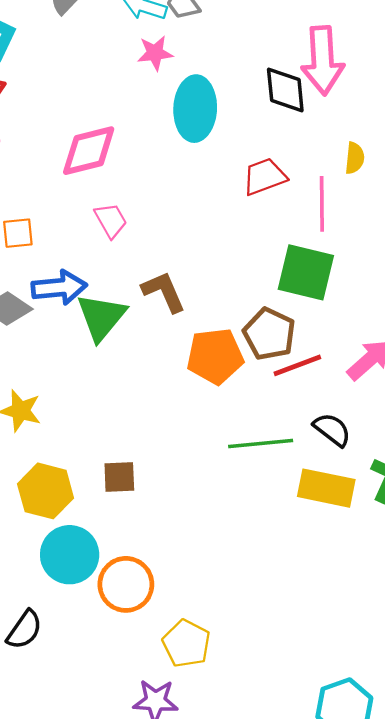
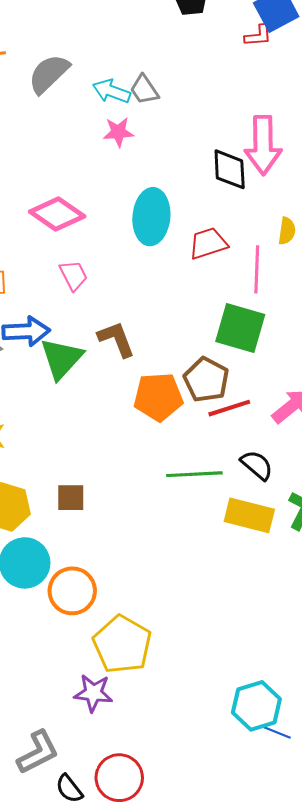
cyan ellipse: (195, 109) -> (151, 217), moved
pink diamond: (89, 151) -> (57, 214), turned 46
yellow pentagon: (186, 644) -> (122, 644), size x1.4

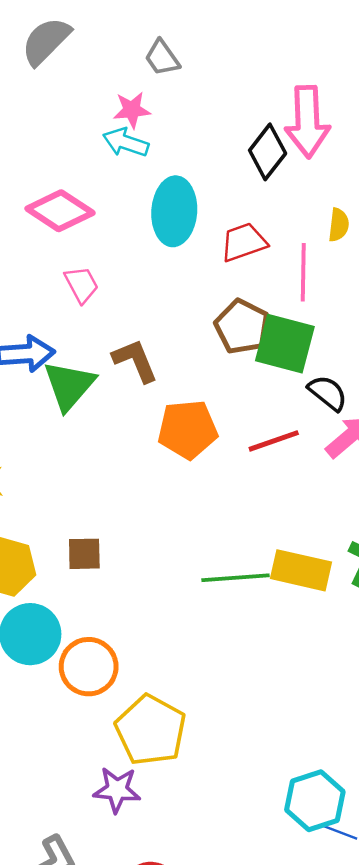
cyan arrow: (112, 91) -> (126, 142), moved
black diamond: (230, 169) -> (268, 152), turned 42
brown pentagon: (206, 380) -> (242, 327), moved
black semicircle: (257, 465) -> (328, 393), moved
green line: (194, 474) -> (235, 578), moved

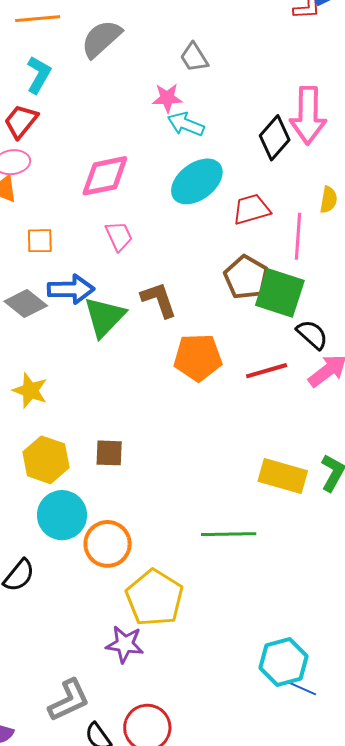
cyan arrow: (126, 142) -> (186, 124), moved
pink diamond: (60, 211) -> (105, 176), turned -48
cyan ellipse: (174, 211) -> (197, 181), turned 46
green line: (235, 578) -> (229, 534), moved

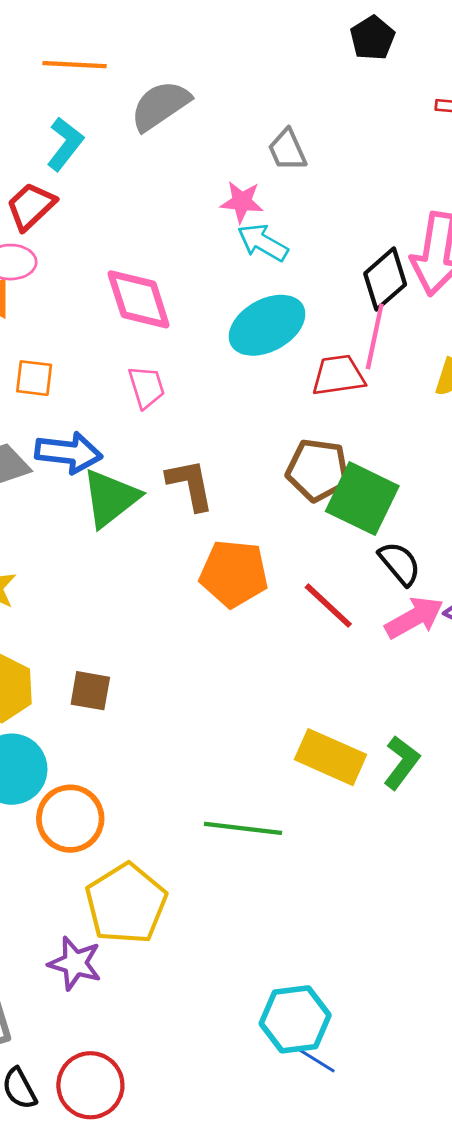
pink diamond: (105, 176) -> (139, 299), turned 76
pink line: (298, 236) -> (375, 336), moved
brown pentagon: (246, 277) -> (318, 470), turned -30
red line: (267, 371) -> (328, 606), turned 51

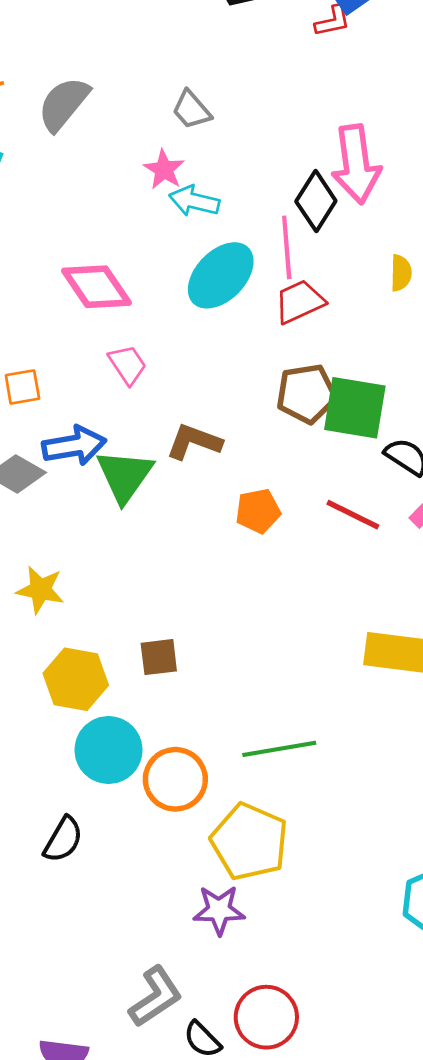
pink star: (242, 202) -> (164, 170), turned -30
pink line: (375, 336) -> (287, 247), moved
brown L-shape: (190, 485) -> (194, 442), turned -42
orange pentagon: (234, 574) -> (258, 511), size x0.7
green line: (243, 828) -> (279, 749), moved

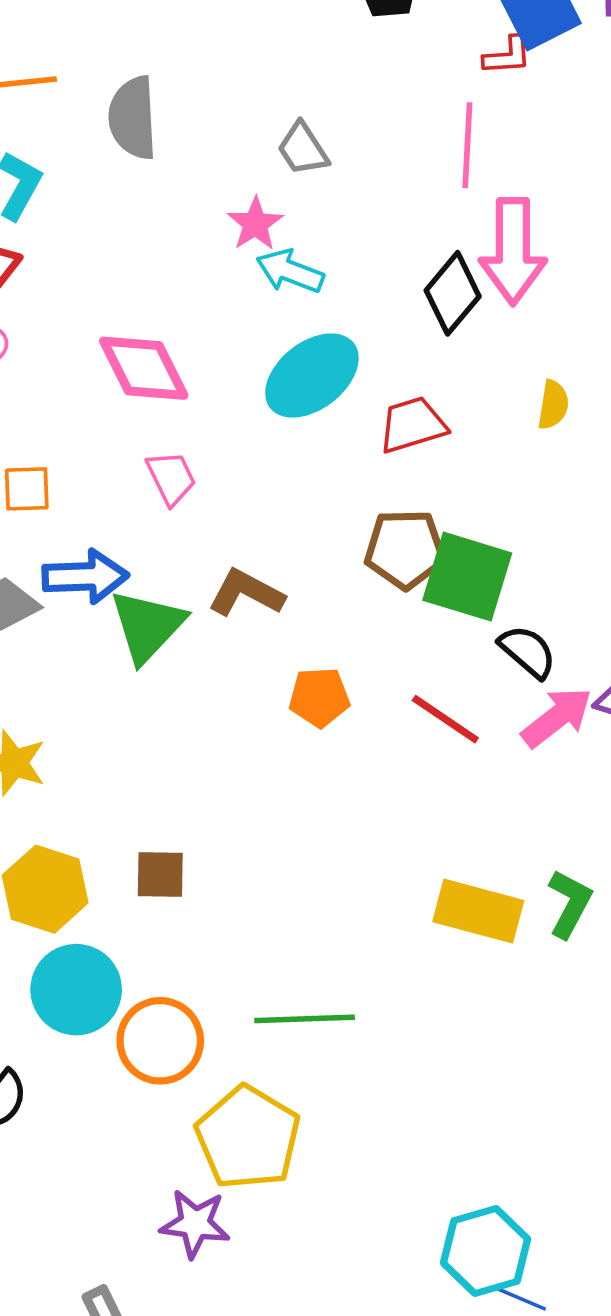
gray semicircle: (64, 104) -> (133, 118), turned -50
pink line: (287, 247) -> (467, 145), moved

